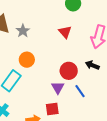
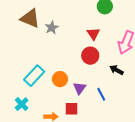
orange circle: (27, 60) -> (60, 79), moved
red circle: (69, 71) -> (90, 56), moved

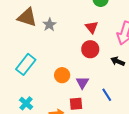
cyan rectangle: (34, 76) -> (26, 64), moved
blue line: (101, 94) -> (107, 95), moved

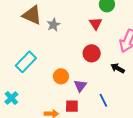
red triangle: (92, 27) -> (96, 24), moved
cyan cross: (26, 103) -> (11, 98), moved

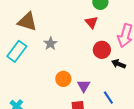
gray star: (53, 25) -> (50, 44), moved
red circle: (92, 53) -> (102, 50), moved
cyan rectangle: (26, 62) -> (17, 51), moved

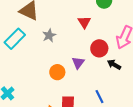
red triangle: (91, 22) -> (84, 22), moved
purple triangle: (84, 86) -> (78, 63), moved

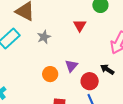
red circle: (99, 48) -> (90, 81), moved

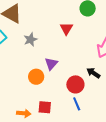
purple triangle: (71, 66) -> (51, 64), moved

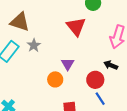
red triangle: (66, 29) -> (76, 27), size x1.5
gray star: (30, 40) -> (34, 45), moved

